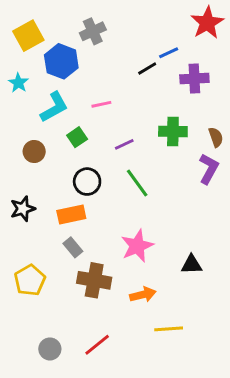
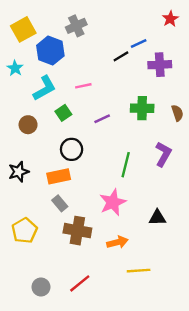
red star: (207, 23) -> (170, 19), size x0.6
purple L-shape: (209, 169) -> (163, 154), moved
green line: (137, 183) -> (126, 165), moved, turned 50

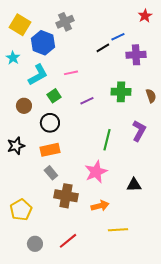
yellow square: (23, 29) -> (20, 25), turned -30
black circle: (72, 149) -> (50, 123), moved
yellow pentagon: (24, 231) -> (21, 210), moved

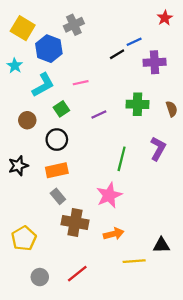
black triangle: (134, 185) -> (161, 245), moved

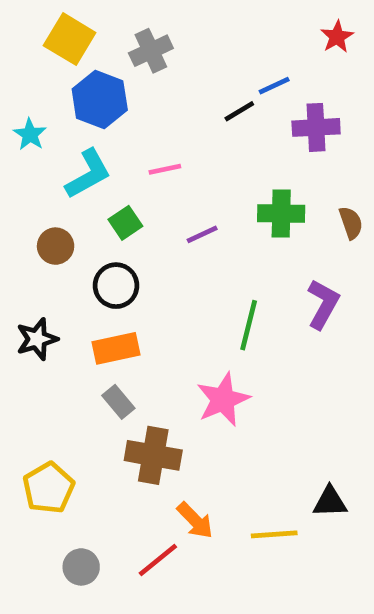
yellow square: (23, 28) -> (70, 39), moved
orange arrow: (114, 234) -> (195, 520), moved, turned 60

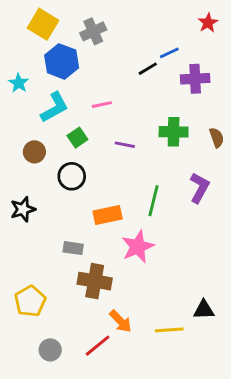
purple line: (202, 234) -> (125, 145), turned 36
orange rectangle: (116, 348) -> (108, 215), moved
gray rectangle: (118, 402) -> (73, 248), turned -42

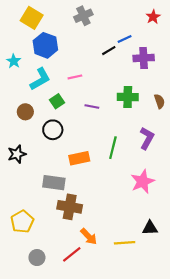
gray cross: (93, 31) -> (83, 16), moved
pink star: (138, 247) -> (143, 182), moved
gray rectangle: (73, 248) -> (54, 183), size x1.5

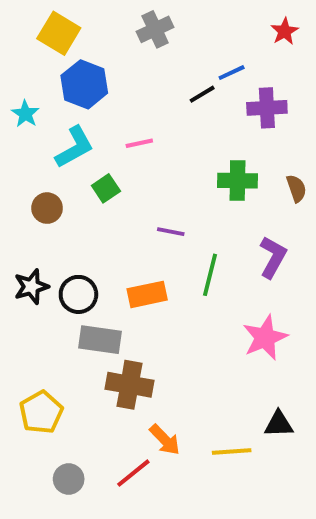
purple line: (92, 107) -> (171, 232), moved
black circle: (53, 130) -> (78, 294), moved

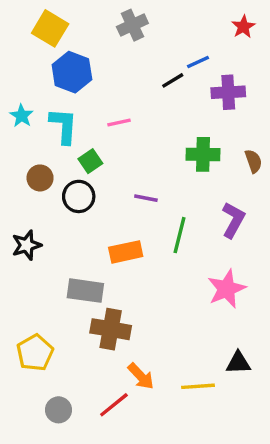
cyan star: (25, 114) -> (22, 116), moved
cyan L-shape: (75, 147) -> (64, 126), turned -57
black circle: (78, 294) -> (79, 196), moved

